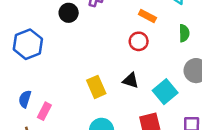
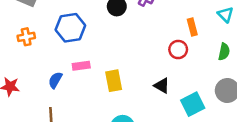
orange rectangle: (147, 16) -> (192, 27), turned 35
yellow rectangle: (96, 87) -> (114, 81), moved
pink rectangle: (44, 111) -> (81, 66), moved, turned 42

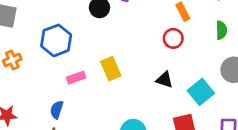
blue semicircle: (55, 80) -> (57, 110), moved
yellow rectangle: (114, 81) -> (111, 69), moved

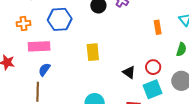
red circle: (173, 38) -> (153, 67), moved
pink rectangle: (76, 78) -> (39, 46), moved, size x1.5

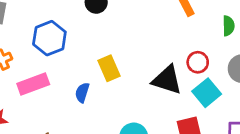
blue semicircle: (44, 70) -> (82, 93), moved
black triangle: (129, 72) -> (167, 80), size x1.6

